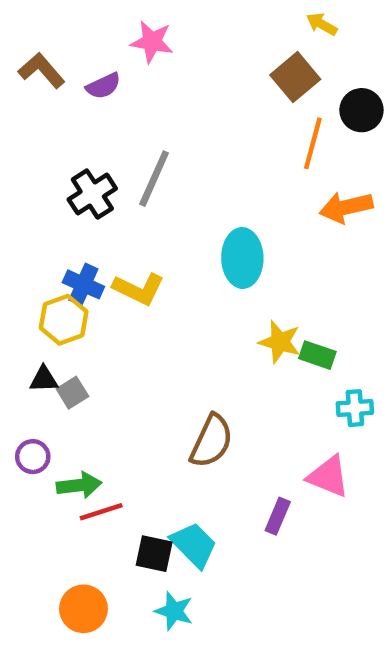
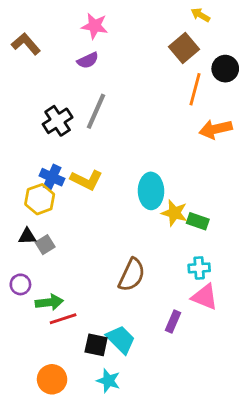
purple semicircle: (103, 86) -> (88, 60), moved
cyan ellipse: (242, 258) -> (151, 191), moved
cyan cross: (355, 408) -> (199, 268), moved

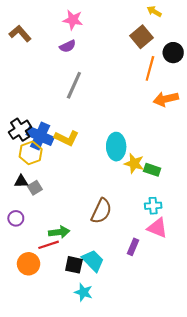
black cross: (58, 121) -> (20, 130), moved
blue cross: (52, 177) -> (40, 136), size x1.4
green arrow: (49, 302) -> (59, 232), moved
orange circle: (52, 379) -> (29, 264), moved

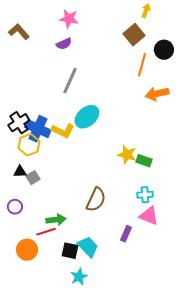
yellow arrow: (154, 11) -> (146, 11), turned 80
cyan ellipse: (116, 147) -> (87, 117), moved, turned 50
cyan star: (83, 292) -> (79, 277), turned 30

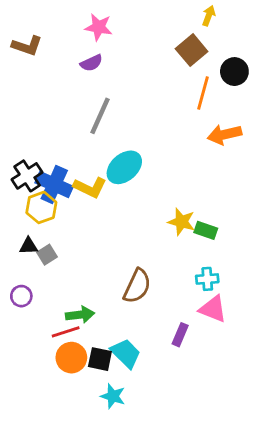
brown L-shape: (19, 32) -> (27, 46), turned 150
orange circle: (27, 250) -> (71, 358), moved
cyan star: (79, 277) -> (113, 396), turned -30

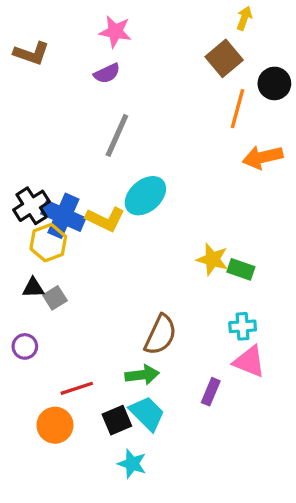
green arrow: (80, 315) -> (142, 375), moved
orange circle: (71, 358) -> (55, 425), moved
black square: (100, 359) -> (117, 420), turned -35

